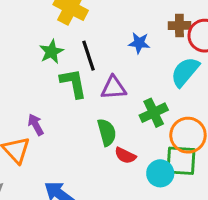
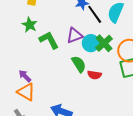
black line: (89, 56) -> (95, 14), moved
purple arrow: (36, 125) -> (25, 76), moved
cyan circle: (160, 173) -> (91, 43), moved

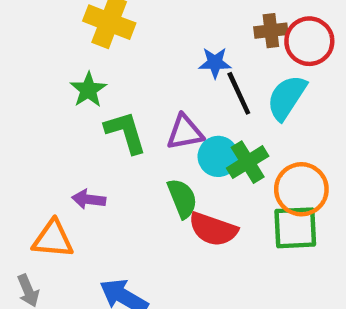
red semicircle: (94, 75) -> (213, 229), size x1.5
purple arrow: (25, 76) -> (89, 199), moved, turned -48
orange triangle: (26, 92) -> (53, 239), turned -36

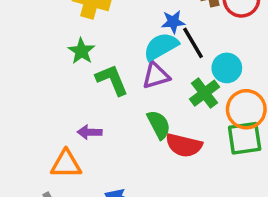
cyan semicircle: (287, 97) -> (161, 46), moved, turned 33
cyan circle: (218, 156) -> (227, 68), moved

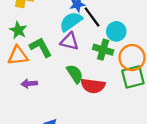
purple triangle: (156, 76) -> (70, 41), turned 36
green cross: (205, 93) -> (103, 50), turned -30
orange triangle: (66, 164) -> (18, 56), moved

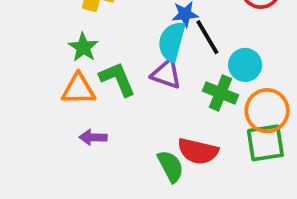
cyan semicircle: (71, 22) -> (172, 41), turned -45
green semicircle: (75, 74) -> (171, 166), moved

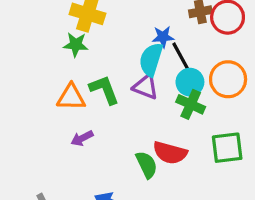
green star: (83, 47) -> (76, 45), moved, turned -30
cyan circle: (245, 65) -> (190, 82), moved
orange circle: (267, 111) -> (228, 79), moved
purple arrow: (93, 137) -> (82, 138), turned -30

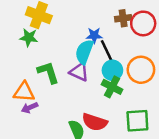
orange triangle: (71, 97) -> (24, 92), moved

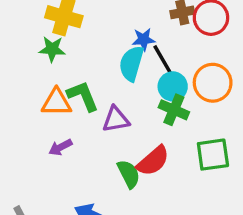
purple triangle: (79, 72) -> (116, 119), moved, turned -30
orange triangle: (24, 92) -> (56, 102), moved
red semicircle: (95, 122) -> (153, 161), turned -55

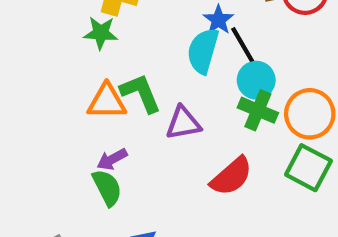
blue star: (144, 39) -> (218, 20), turned -30
orange circle: (213, 83) -> (310, 114), moved
green square: (213, 155) -> (308, 168), turned 36
green semicircle: (129, 174) -> (107, 188), moved

